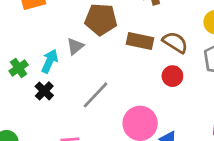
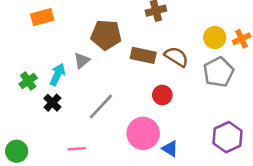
red circle: (172, 76) -> (162, 95), moved

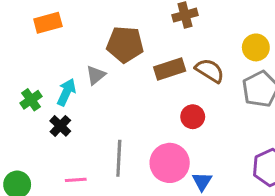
brown rectangle: (143, 55) -> (170, 69), turned -30
gray line: (101, 106) -> (119, 158), moved, turned -40
pink line: (77, 149) -> (76, 180), moved
blue triangle: (170, 149) -> (202, 181), turned 30

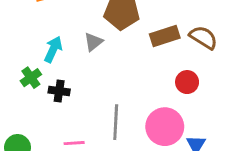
cyan arrow: (66, 92) -> (53, 49), moved
green cross: (31, 100) -> (31, 78), moved
black cross: (60, 126) -> (59, 91), turned -36

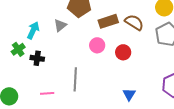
pink circle: (165, 127) -> (97, 45), moved, size x0.6

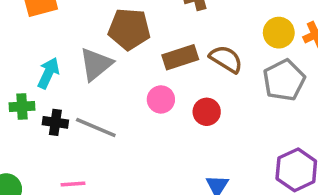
gray triangle: (60, 25) -> (96, 64), size x1.5
green cross: (18, 49) -> (22, 107), turned 32
gray line: (75, 79) -> (96, 128), moved, turned -70

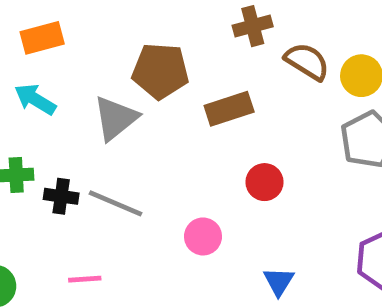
brown semicircle: (226, 59) -> (307, 61), moved
cyan arrow: (48, 73) -> (35, 99), moved, turned -84
pink circle: (161, 99) -> (203, 236), moved

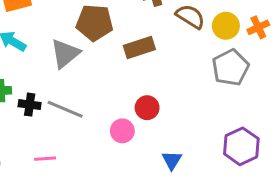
red circle: (264, 182) -> (147, 108), moved

